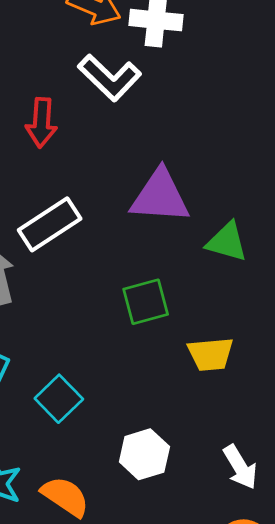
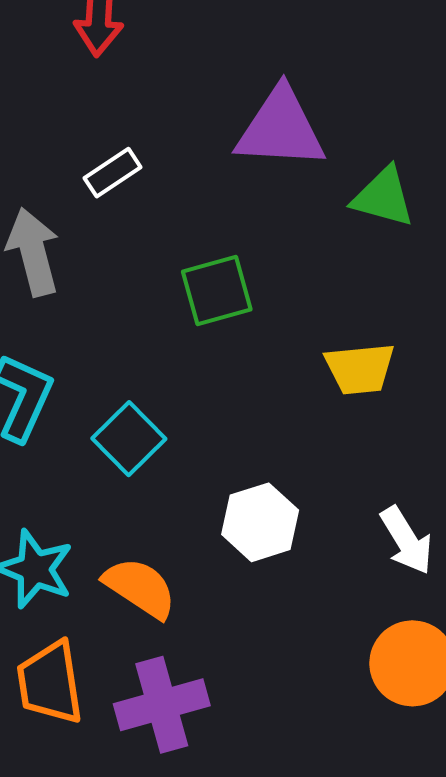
white rectangle: (50, 224) -> (113, 173), size x0.6
green square: (146, 302) -> (217, 290), moved

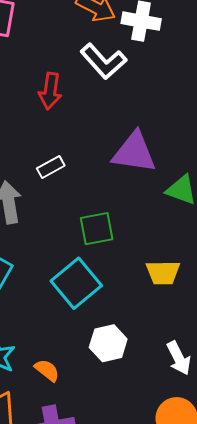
cyan square: (129, 439) -> (76, 283), moved, size x1.4
orange semicircle: (140, 588) -> (47, 370), size x0.7

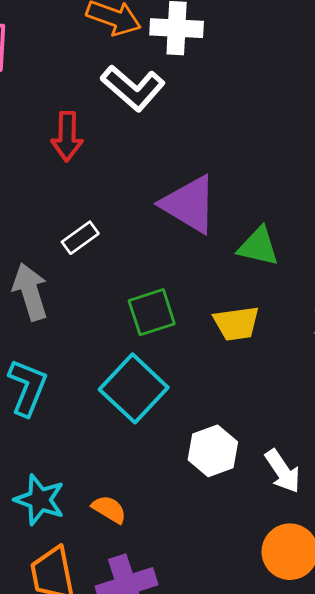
purple triangle: (134, 152) -> (189, 204), turned 30
yellow trapezoid: (163, 273) -> (236, 323), moved
white hexagon: (108, 343) -> (213, 451), moved

